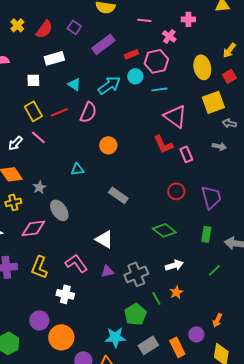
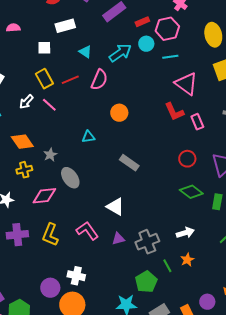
white arrow: (15, 143) -> (26, 102), moved
green diamond: (164, 230) -> (191, 192), moved
white cross: (65, 294) -> (76, 276), moved

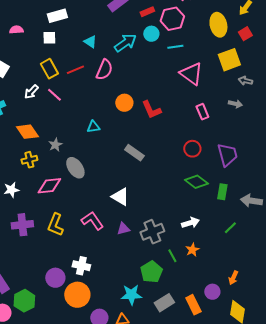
white rectangle: (65, 26) -> (57, 16), moved
pink semicircle: (13, 28) -> (16, 30), moved
red L-shape: (174, 112) -> (151, 110), moved

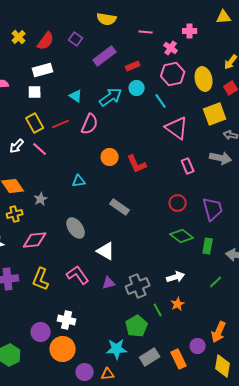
pink hexagon: (172, 19) -> (173, 74), moved
cyan line: (175, 47) -> (161, 101), turned 63
gray arrow: (235, 104) -> (221, 158), size x1.5
gray ellipse: (75, 168) -> (76, 228), moved
orange arrow: (233, 278) -> (219, 332), size x1.5

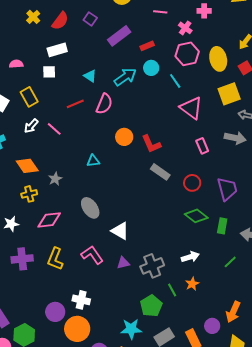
yellow rectangle: (35, 123) -> (29, 97), moved
gray rectangle: (120, 207) -> (160, 172), moved

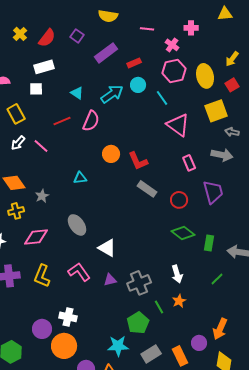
purple trapezoid: (227, 189) -> (213, 192), moved
white arrow: (190, 257) -> (177, 274), turned 90

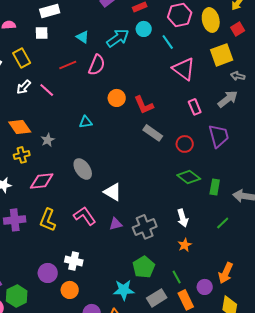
gray arrow: (222, 155) -> (228, 99), turned -50
green line: (159, 307) -> (177, 277), moved
orange circle: (64, 346) -> (70, 290), size x0.7

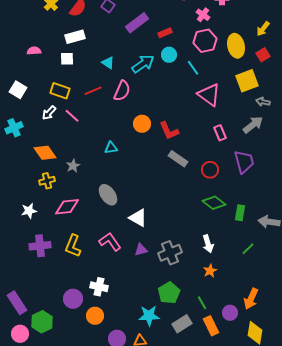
yellow rectangle: (22, 58) -> (60, 91), moved, turned -42

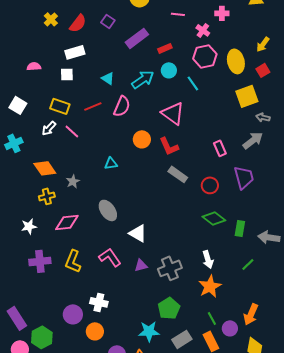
pink triangle: (209, 95) -> (173, 113), moved
orange star: (210, 271) -> (210, 286), size x1.6
green line: (202, 303) -> (212, 318), moved

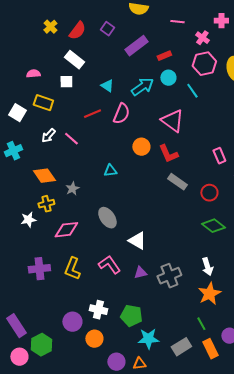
white rectangle: (75, 52) -> (74, 60), turned 54
yellow rectangle: (60, 106) -> (43, 103), moved
white star: (29, 226) -> (28, 220), moved
green pentagon: (169, 308) -> (131, 316), moved, turned -30
green line: (212, 318) -> (201, 324), moved

